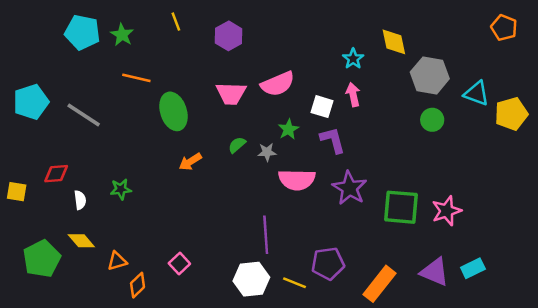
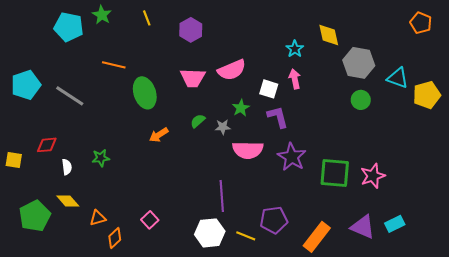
green star: (122, 35) -> (102, 15), moved

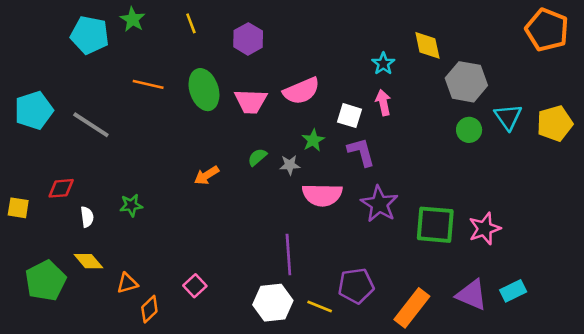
orange pentagon: (421, 23) -> (547, 30), size x1.5
cyan triangle: (398, 78) -> (508, 117), moved, turned 35
green ellipse: (145, 93) -> (204, 90), moved

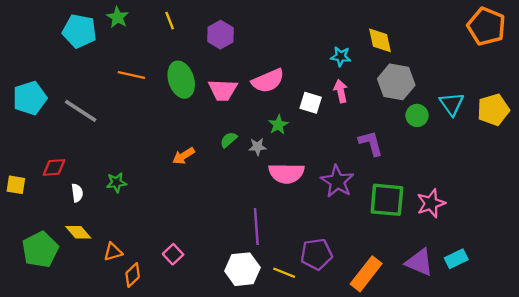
cyan star: (383, 64) -> (341, 57), turned -30
gray hexagon: (466, 82) -> (396, 82), moved
purple L-shape: (361, 152) -> (371, 143), moved

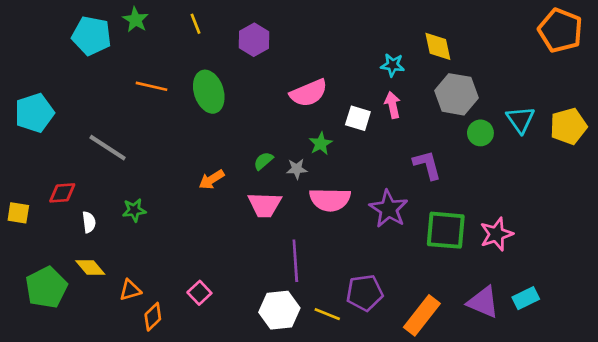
pink trapezoid: (223, 90) -> (265, 205), moved
gray line: (81, 111) -> (108, 148), moved

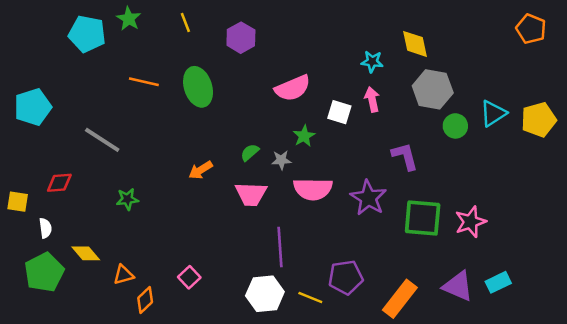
orange pentagon: (560, 30) -> (531, 29), size x0.7
cyan triangle: (520, 120) -> (493, 113), turned 32
white semicircle: (89, 222) -> (45, 228), moved

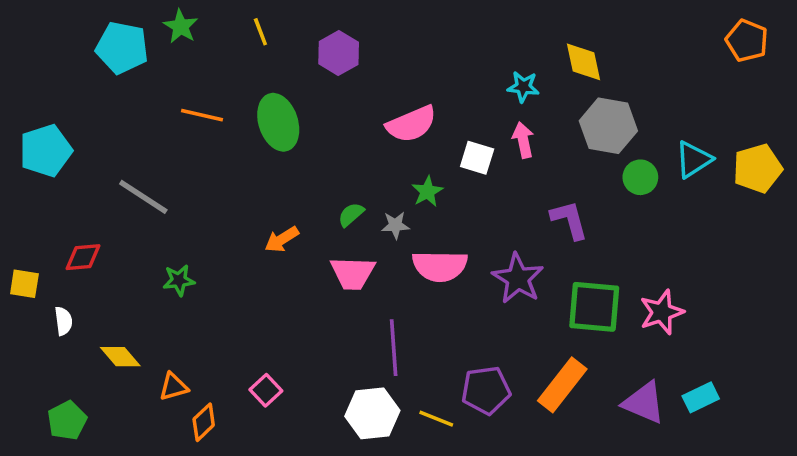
green pentagon: (44, 272) -> (67, 420), moved, size x0.7
orange rectangle: (400, 299) -> (562, 385), moved

